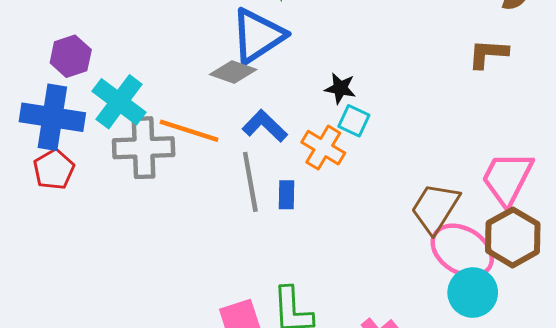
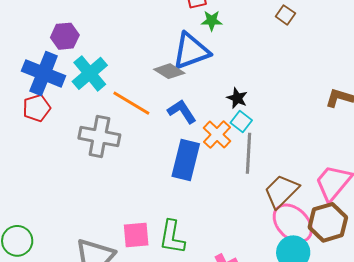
gray cross: (144, 148) -> (99, 136), moved
gray line: (250, 182) -> (249, 153), moved
blue rectangle: (287, 195) -> (186, 160), size x2.0

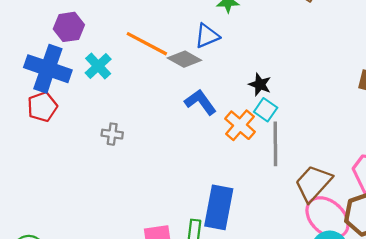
blue triangle: (191, 51) -> (207, 36), size x0.6
cyan cross: (90, 73) -> (98, 66), size x0.7
orange line: (131, 103) -> (147, 44), moved
gray cross: (99, 136) -> (112, 134), size x0.5
blue rectangle: (186, 160) -> (219, 207), moved

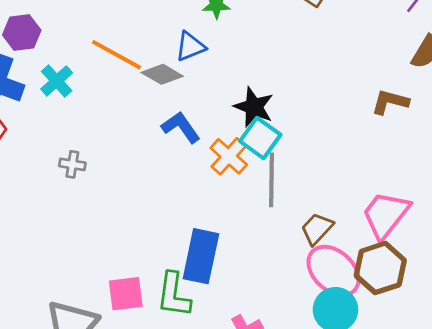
black star: (260, 84) -> (254, 107), size x1.4
cyan square: (266, 110) -> (260, 138), size x1.4
brown trapezoid: (313, 183) -> (317, 229), size x0.7

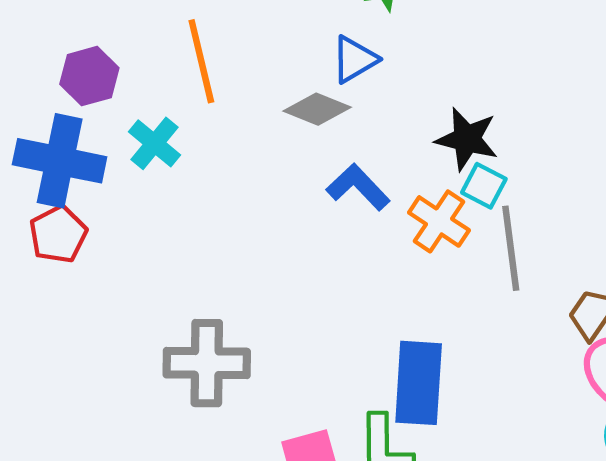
orange line: (117, 55) -> (201, 61), moved, turned 56
cyan square: (260, 138) -> (484, 186), size x0.7
gray cross: (72, 164) -> (207, 363), moved, size x2.0

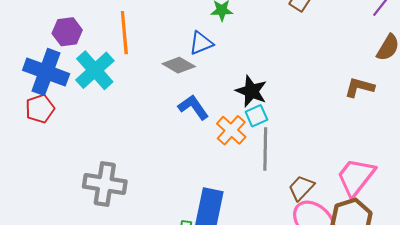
cyan cross: (155, 143) -> (95, 70), size x1.5
cyan square: (484, 186) -> (256, 116), turned 30

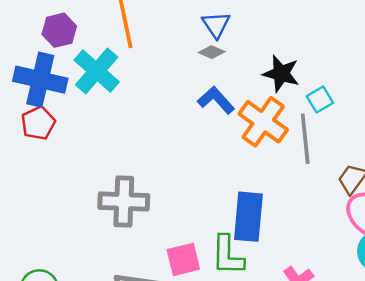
blue triangle: (201, 43) -> (216, 25), turned -35
gray diamond: (179, 65) -> (212, 52), moved, size x0.7
cyan square: (256, 116) -> (320, 99), moved
orange cross: (231, 130) -> (263, 122), size x1.4

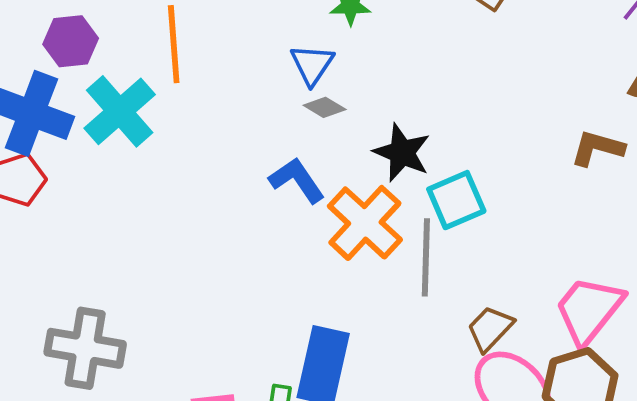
gray diamond: (212, 52) -> (325, 107), moved
cyan square: (320, 99) -> (456, 200), size x1.4
gray cross: (124, 202) -> (85, 348), moved

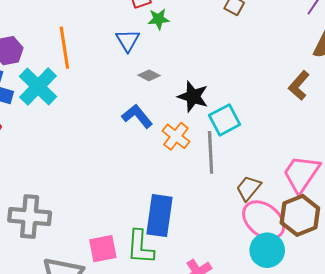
blue triangle: (312, 65) -> (128, 40), moved
brown L-shape: (597, 148) -> (299, 85), turned -60
orange cross: (365, 223) -> (176, 136), size x0.7

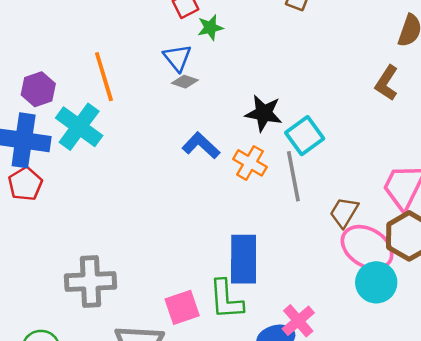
gray diamond: (149, 75) -> (185, 82), moved

